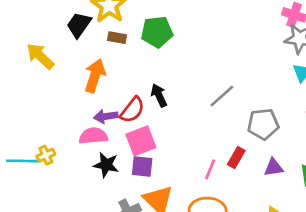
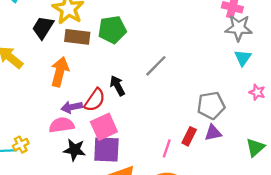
brown rectangle: (117, 38) -> (77, 37), size x1.5
gray line: (222, 96) -> (156, 66), moved
purple square: (142, 167) -> (106, 149), size x1.4
purple triangle: (274, 167) -> (213, 133), moved

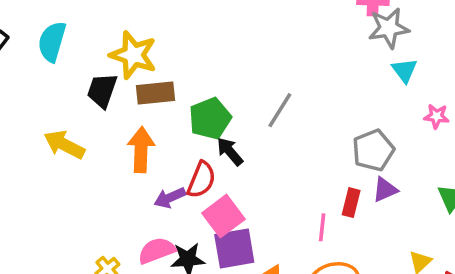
green pentagon: (112, 30) -> (210, 118), moved
pink semicircle: (62, 125) -> (157, 251), moved

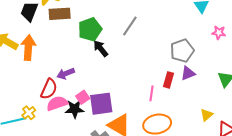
orange arrow: (141, 150) -> (28, 48), moved
red semicircle: (201, 180) -> (49, 89), moved
pink square: (223, 216) -> (83, 97), moved, size x0.6

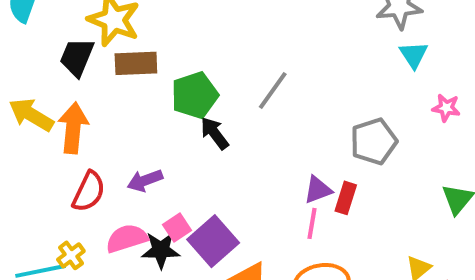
purple triangle: (188, 73) -> (318, 190), moved
red semicircle: (49, 89) -> (89, 192), moved
purple square: (101, 104) -> (213, 241), turned -35

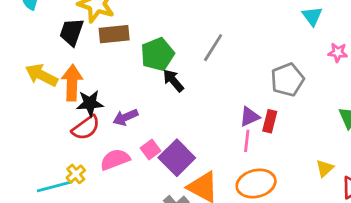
red semicircle: (89, 192) -> (86, 128), turned 32
black star: (161, 250) -> (90, 103), moved

